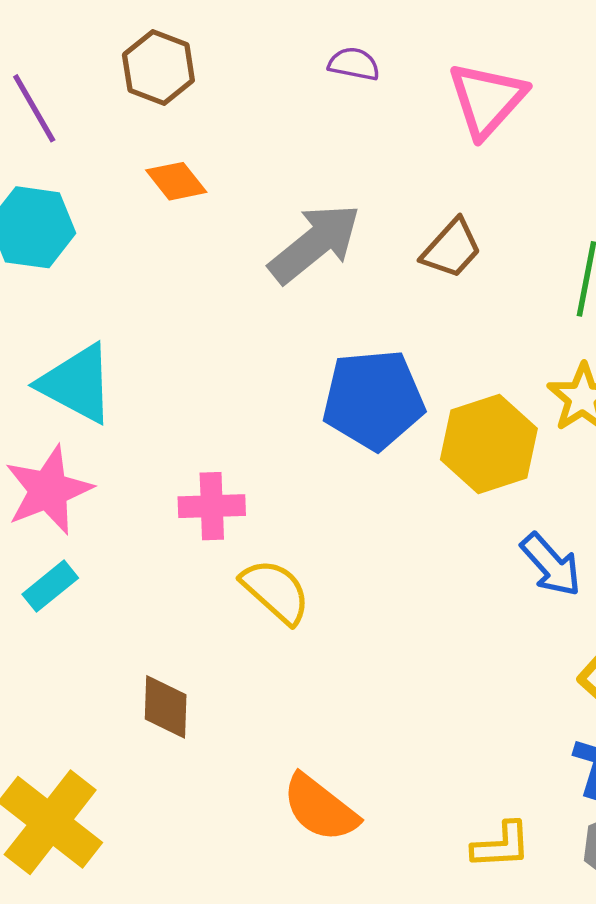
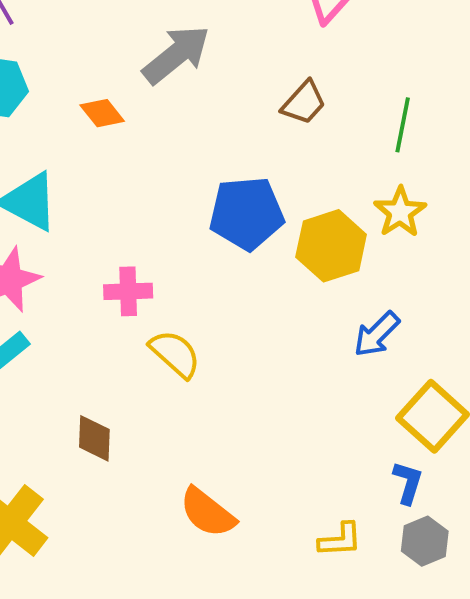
orange diamond: (176, 181) -> (102, 113), moved
gray arrow: (315, 243) -> (176, 55), moved
blue arrow: (551, 565) -> (377, 334), turned 87

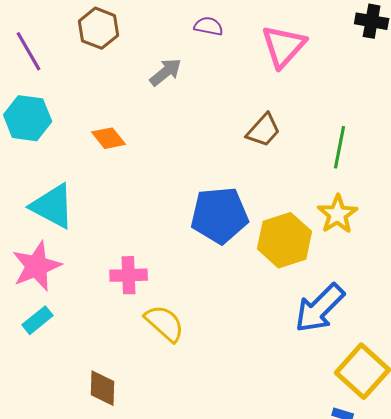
gray arrow: (176, 55) -> (166, 72), moved, size x0.6
blue arrow: (377, 334) -> (320, 308), size x1.4

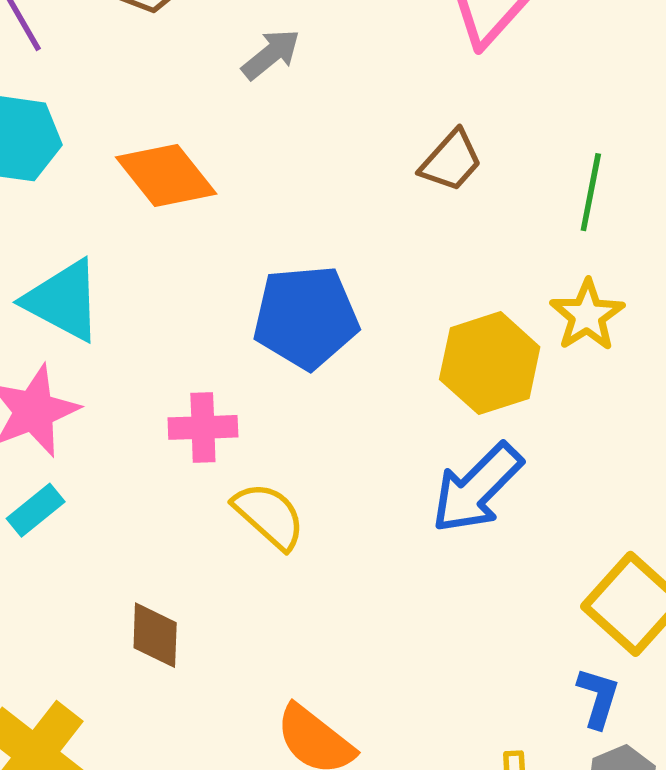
orange diamond: (109, 138) -> (166, 176), size x1.6
blue pentagon: (220, 215) -> (306, 317), moved
blue arrow: (320, 308) -> (477, 488), moved

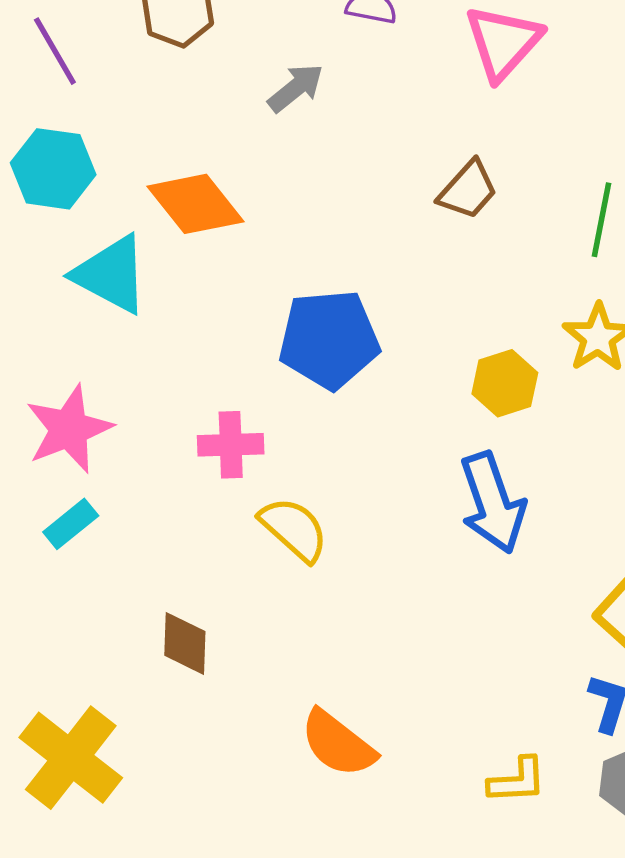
cyan triangle: (63, 301) -> (111, 274), moved
yellow hexagon: (490, 363) -> (505, 383), size x0.7
blue arrow: (477, 488) -> (493, 503), turned -64

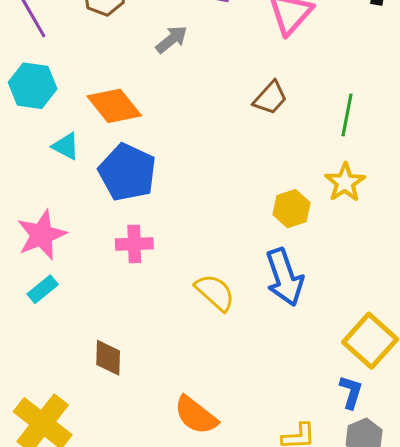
cyan triangle: (111, 274) -> (66, 146), size x0.6
blue pentagon: (329, 339) -> (127, 172), moved, turned 30
yellow semicircle: (294, 529) -> (215, 292), moved

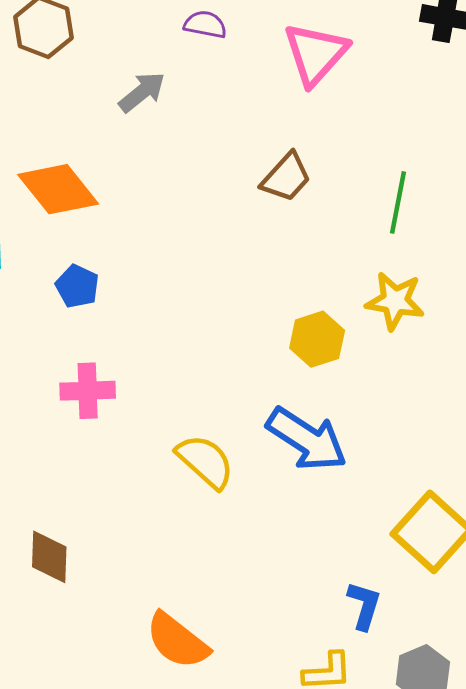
blue pentagon: (127, 172) -> (77, 286), size x0.5
yellow star: (345, 182) -> (395, 301), turned -30
blue arrow: (284, 277) -> (307, 439), turned -38
blue L-shape: (351, 392) -> (364, 605), moved

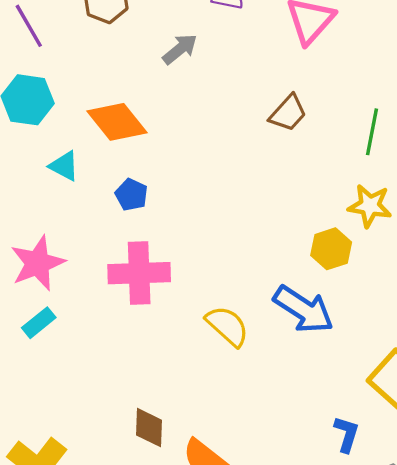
yellow hexagon: (317, 339) -> (331, 249), moved
pink cross: (88, 391) -> (139, 273), size x1.5
brown diamond: (49, 557) -> (149, 428), moved

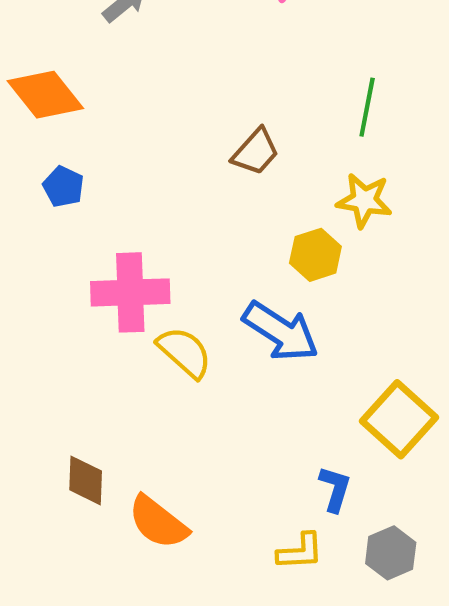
brown trapezoid: (288, 113) -> (256, 152), moved
pink cross: (139, 273) -> (130, 292), moved

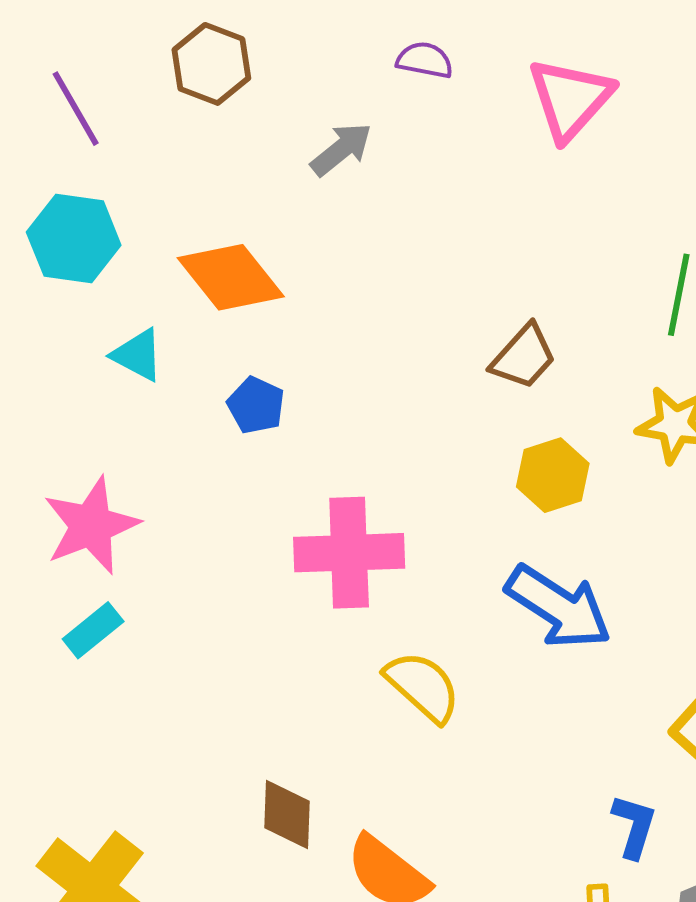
yellow hexagon: (315, 255) -> (553, 475), moved
yellow semicircle: (185, 352) -> (423, 686), moved

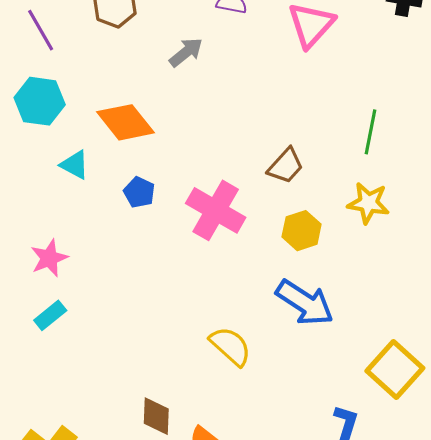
pink star: (91, 526) -> (49, 258), size x0.7
pink cross: (349, 553) -> (216, 210), moved, turned 32

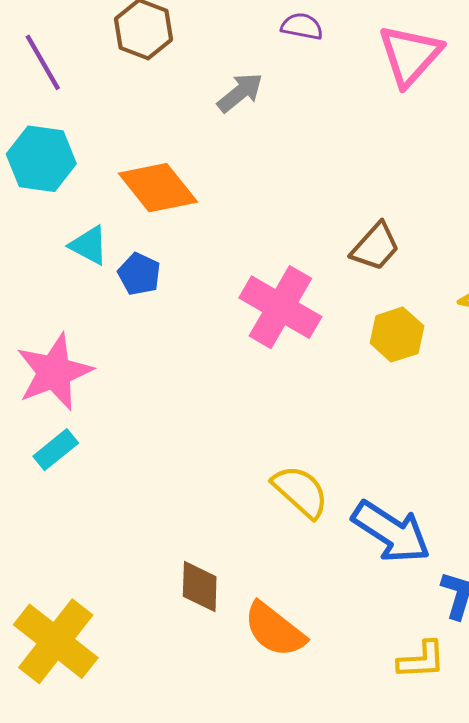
blue pentagon: (139, 192) -> (139, 274), moved
pink star: (49, 258) -> (54, 372), size x1.5
blue arrow: (305, 303) -> (391, 532), moved

